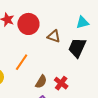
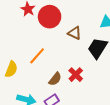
red cross: (61, 83) -> (76, 75), moved

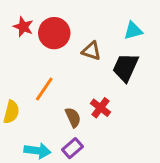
brown semicircle: (55, 79) -> (73, 117), turned -56

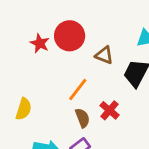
red star: (23, 27) -> (40, 43), moved
orange line: (44, 89) -> (78, 90), moved

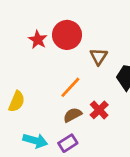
brown triangle: (104, 55) -> (99, 56), turned 36
brown semicircle: (82, 118) -> (73, 115), turned -102

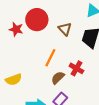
yellow semicircle: (17, 101) -> (14, 80), turned 63

